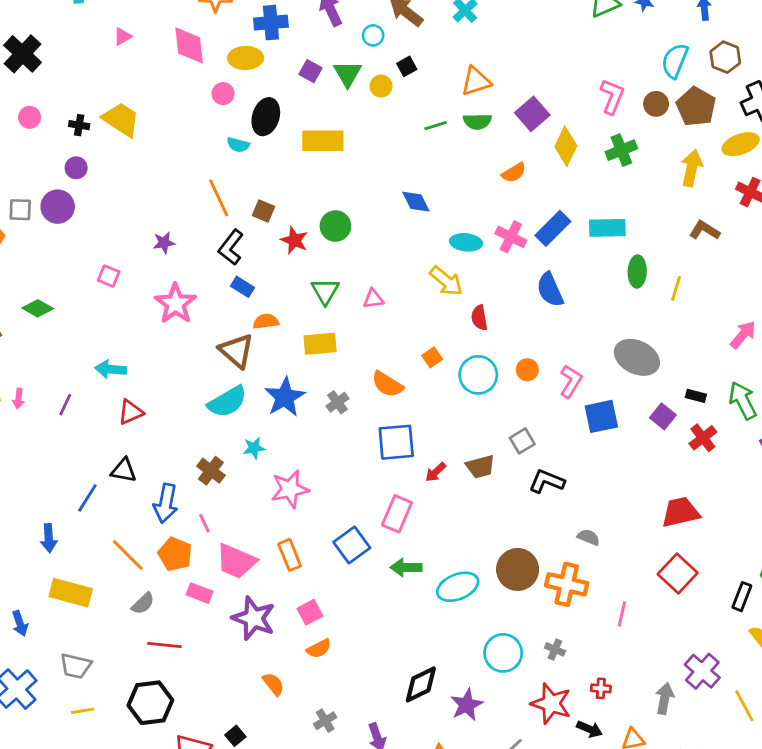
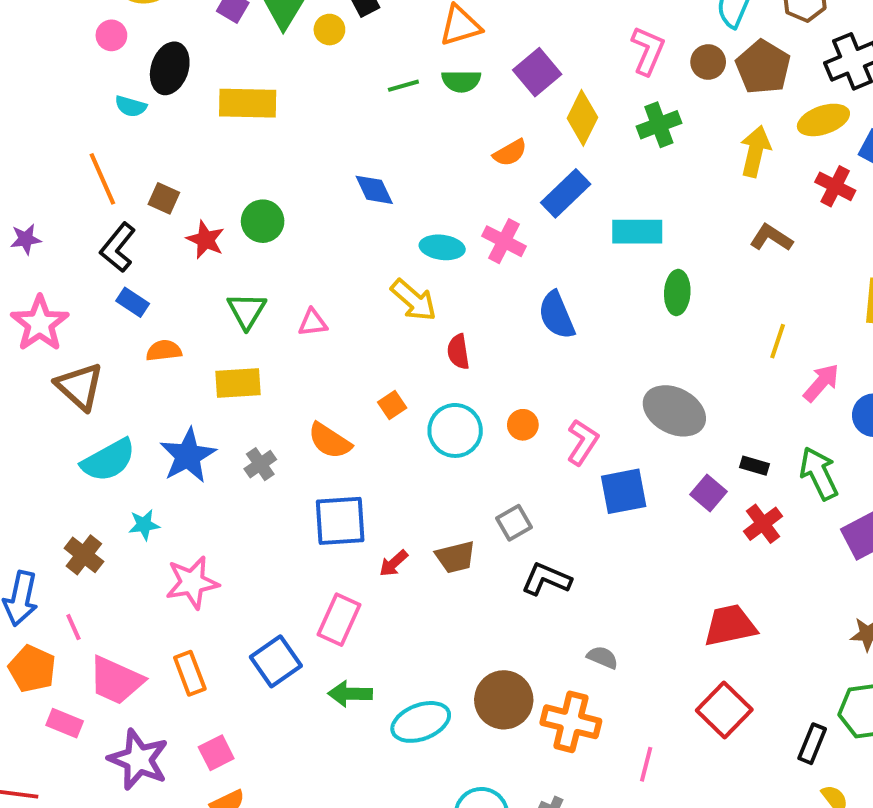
blue rectangle: (553, 228) -> (566, 193), moved
yellow line: (676, 289) -> (778, 341), moved
brown triangle: (237, 351) -> (79, 386), moved

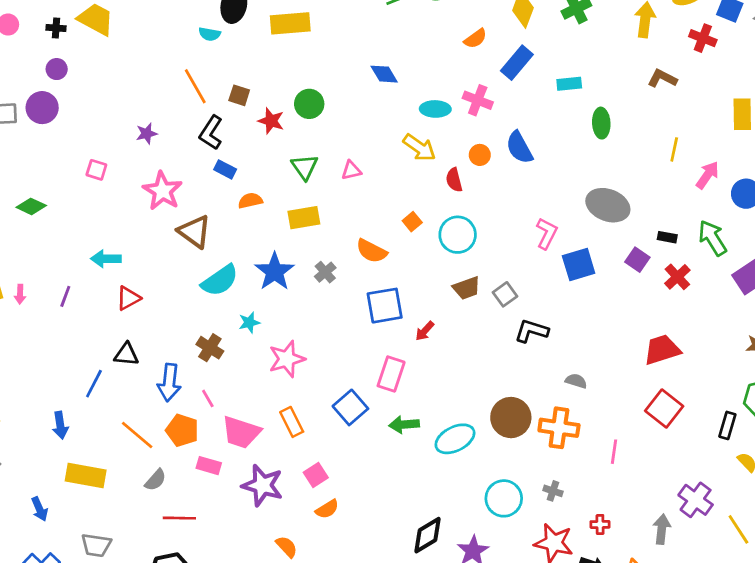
cyan rectangle: (637, 232) -> (569, 84), size x0.7
orange circle: (523, 425) -> (480, 155), moved
brown trapezoid: (455, 557) -> (467, 288), moved

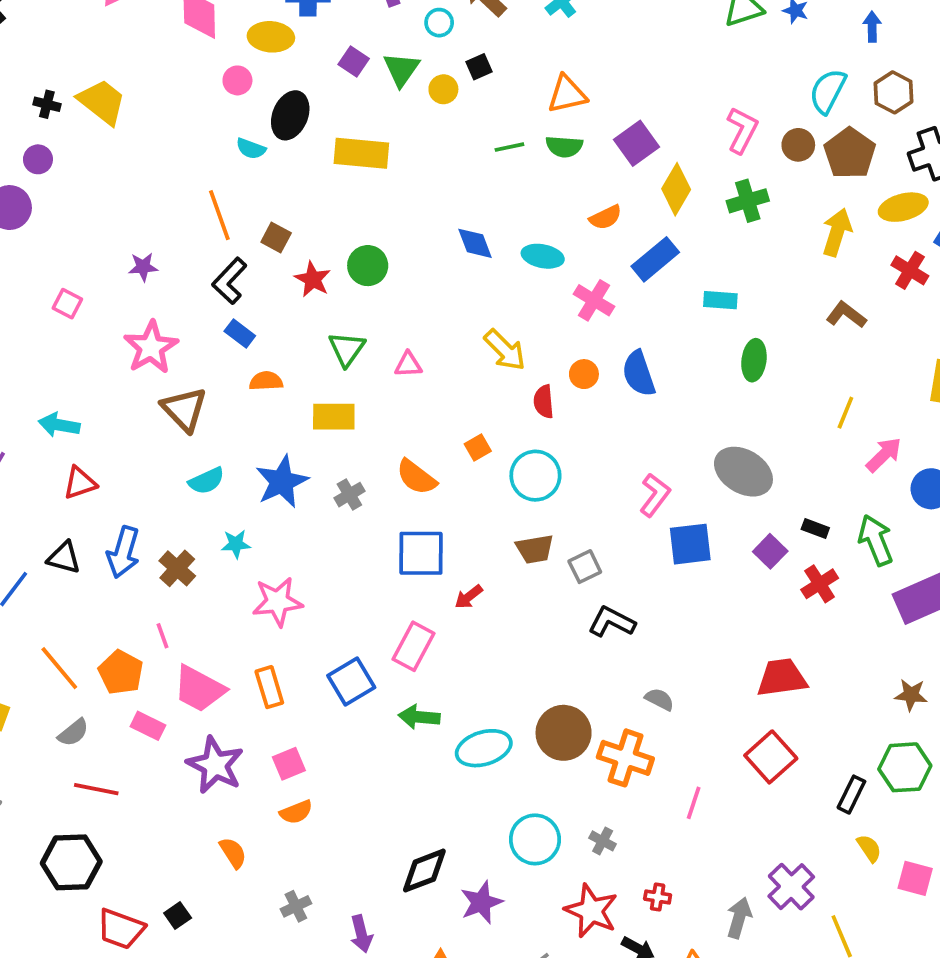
cyan ellipse: (435, 109) -> (543, 256), moved
cyan semicircle: (220, 280) -> (207, 481), size x0.7
blue arrow: (169, 383) -> (123, 552), moved

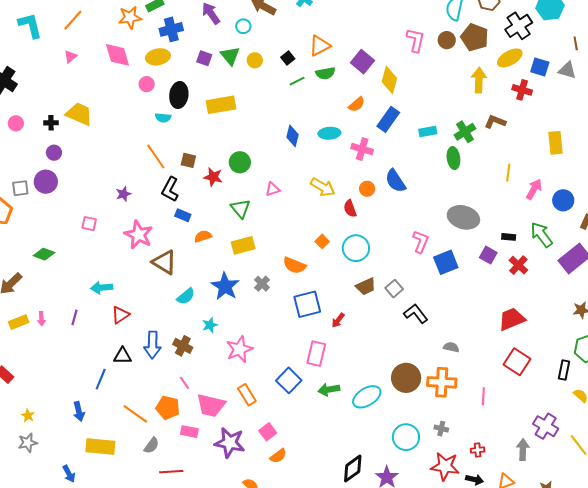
black square: (479, 67) -> (288, 58), moved
green cross: (748, 201) -> (465, 132), moved
blue diamond: (475, 243) -> (292, 136), turned 50
pink triangle: (408, 365) -> (273, 189), moved
black L-shape: (612, 622) -> (416, 314), turned 40

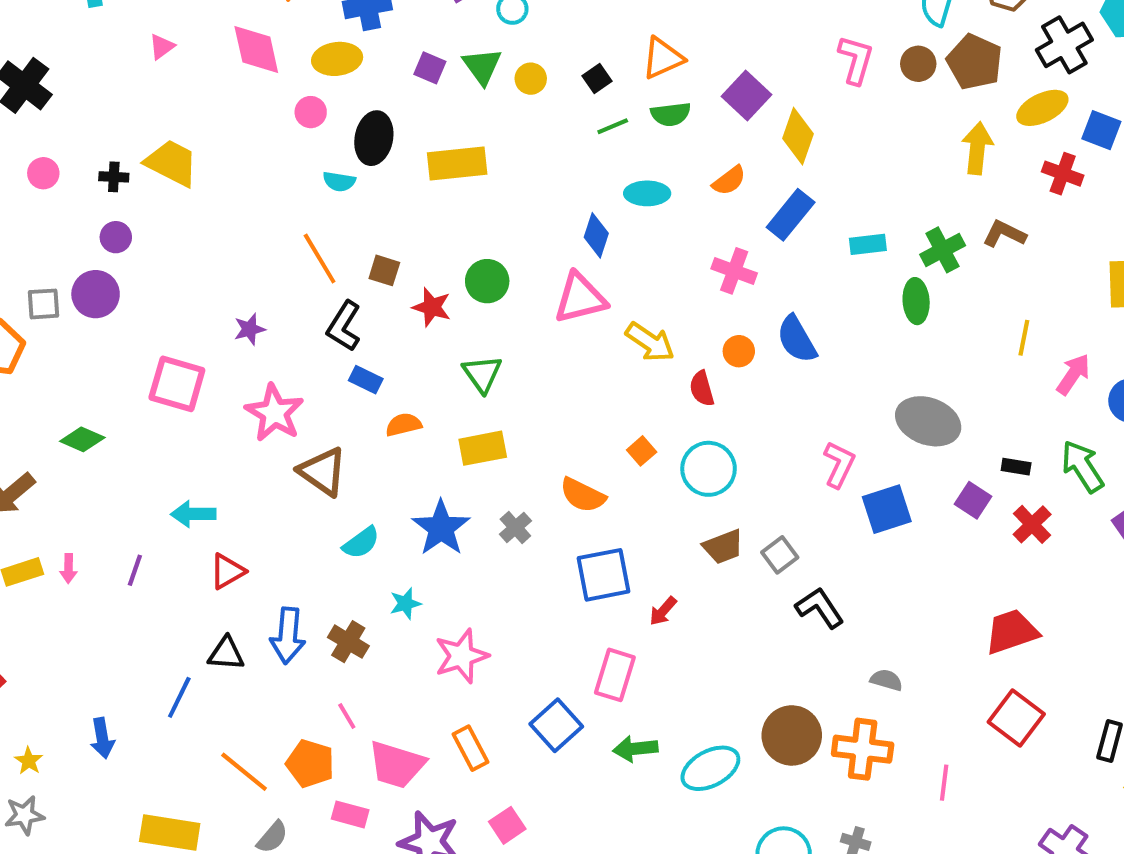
cyan ellipse: (329, 133) -> (647, 193), moved
pink triangle: (273, 189) -> (580, 298), moved, size x1.8
pink square: (89, 224) -> (177, 384), size x1.8
blue arrow: (79, 411) -> (102, 738), moved

